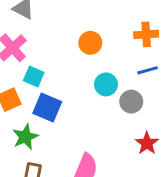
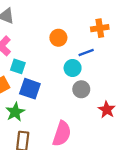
blue line: (147, 70) -> (86, 53), moved
gray circle: (131, 102) -> (81, 89), moved

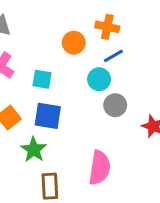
orange cross: (100, 28) -> (107, 27), moved, turned 30
cyan square: (18, 66) -> (42, 79), moved

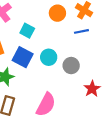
cyan circle: (99, 79) -> (49, 57), moved

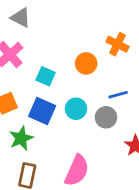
orange circle: (57, 13) -> (86, 63), moved
blue line: (81, 31) -> (118, 95), moved

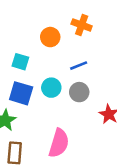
orange circle: (86, 63) -> (50, 37), moved
blue line: (118, 95) -> (79, 66), moved

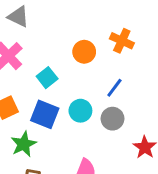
cyan square: (20, 62) -> (47, 78), turned 30
blue line: (79, 66) -> (114, 88), turned -36

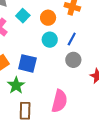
cyan square: (47, 78) -> (23, 16), moved
cyan circle: (80, 111) -> (50, 40), moved

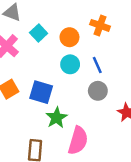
blue line: (72, 39) -> (97, 65), turned -56
green star: (16, 85) -> (57, 118), moved

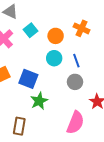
pink semicircle: (78, 141) -> (75, 123), moved

